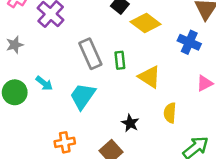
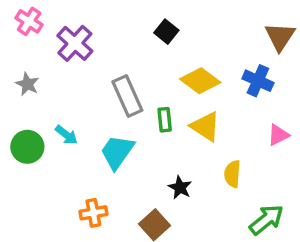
yellow diamond: (146, 23) -> (200, 81), moved
gray star: (15, 45) -> (27, 84), turned -30
green rectangle: (120, 60) -> (165, 120), moved

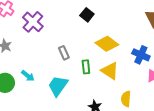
blue cross: (258, 81) -> (141, 55), moved
gray rectangle: (127, 96) -> (64, 53), size x0.6

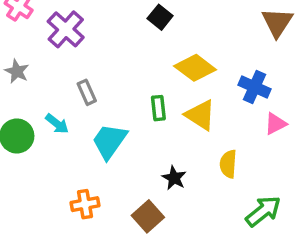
gray rectangle: (64, 53) -> (87, 92), moved

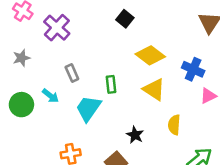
gray star: (17, 71) -> (21, 58), turned 30
green rectangle: (158, 108) -> (111, 84), moved

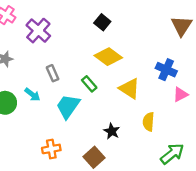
yellow diamond: (150, 55) -> (108, 57), moved
green rectangle: (111, 84) -> (89, 84), turned -35

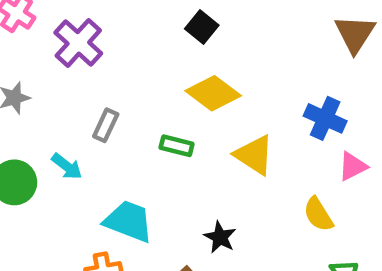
gray rectangle: (53, 73) -> (106, 125), turned 49
green rectangle: (89, 84) -> (177, 146), turned -35
cyan trapezoid: (68, 106) -> (129, 221), moved, turned 76
yellow semicircle: (148, 122) -> (318, 214), moved, turned -36

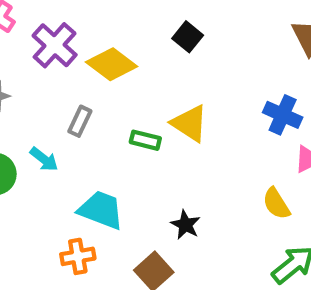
black square: (202, 27) -> (188, 37), moved
yellow diamond: (213, 93) -> (112, 64), moved
yellow triangle: (254, 155) -> (190, 123), moved

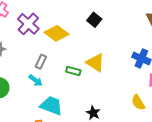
cyan arrow: (44, 159) -> (36, 80), moved

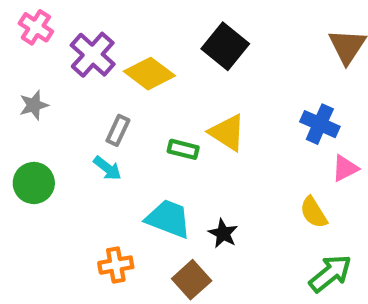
black square: (94, 20) -> (225, 46), size x1.5
cyan trapezoid: (51, 106) -> (168, 219), moved

